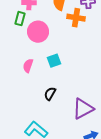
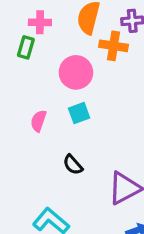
pink circle: (38, 32) -> (76, 72), moved
black semicircle: (50, 94) -> (73, 165), turned -72

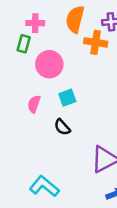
pink circle: (76, 72) -> (49, 64), moved
black semicircle: (73, 165) -> (62, 127), moved

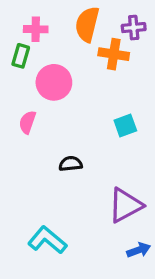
cyan square: (67, 98) -> (125, 126), moved
pink semicircle: (34, 104) -> (27, 122), moved
black semicircle: (62, 127) -> (71, 164), turned 126

